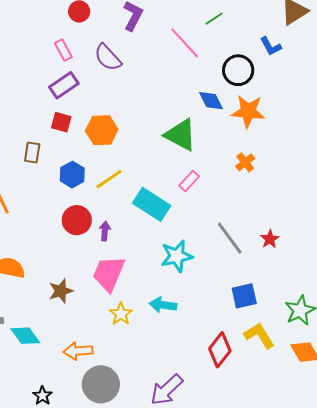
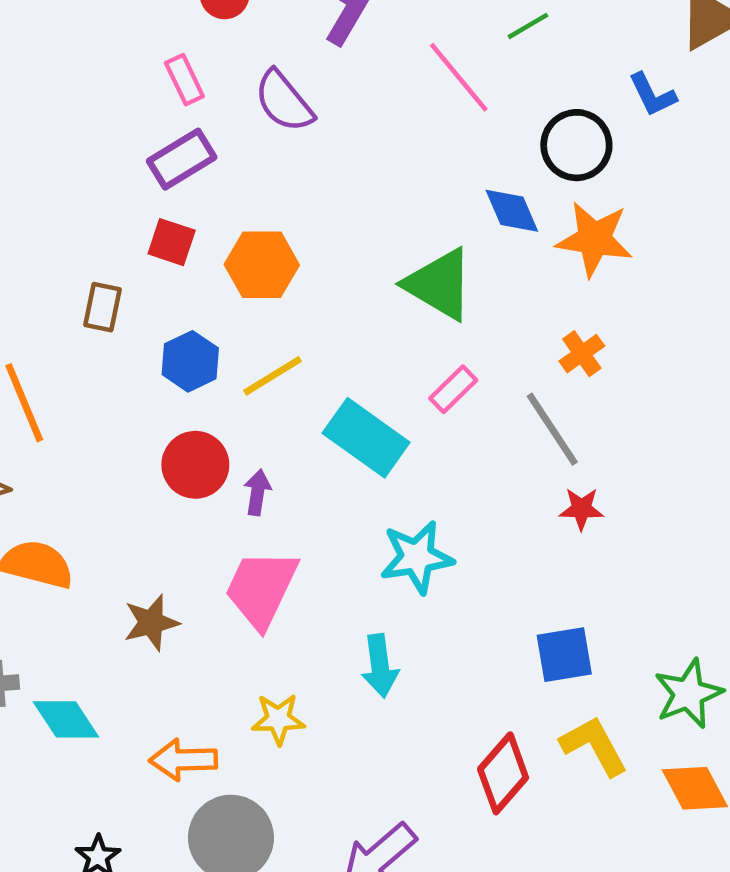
gray line: (230, 238) -> (552, 429), moved
red star: (270, 239) -> (581, 509), moved, turned 30
cyan arrow: (163, 305) -> (380, 666), turned -108
yellow star: (121, 314) -> (278, 719), moved, turned 30

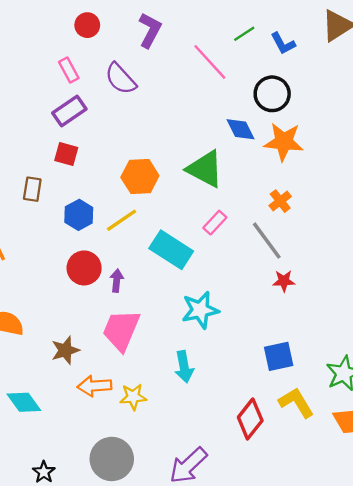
blue L-shape: (652, 95) -> (283, 43), moved
orange hexagon: (262, 265) -> (140, 177), moved
orange arrow: (183, 760) -> (94, 386), moved

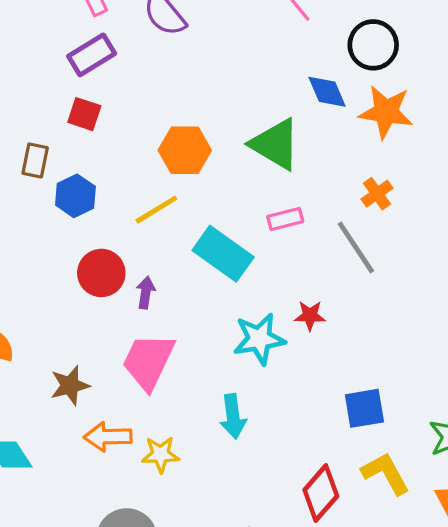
blue hexagon: (79, 215) -> (75, 196), moved
pink rectangle: (215, 223) -> (285, 219), turned 30
red star: (284, 281) -> (310, 316), moved

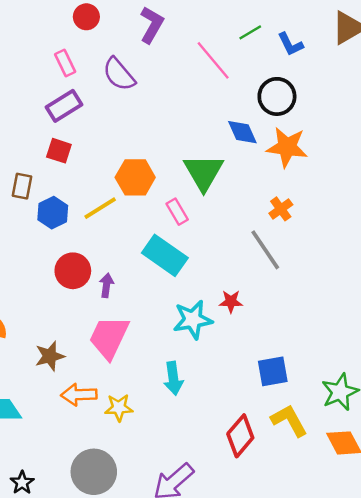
green triangle: (275, 144) -> (204, 172), turned 30
yellow line: (156, 210) -> (100, 208), moved
pink rectangle: (285, 219) -> (177, 212), moved, turned 75

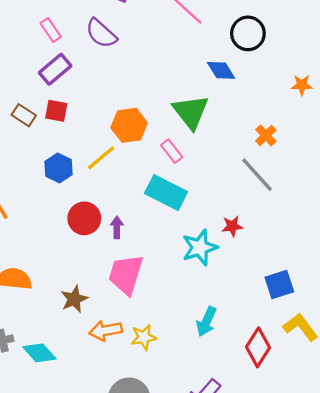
orange star: (287, 147) -> (302, 85), moved, size x0.6
brown rectangle: (22, 186) -> (24, 115), moved, turned -60
cyan arrow: (173, 378) -> (206, 322), moved, turned 40

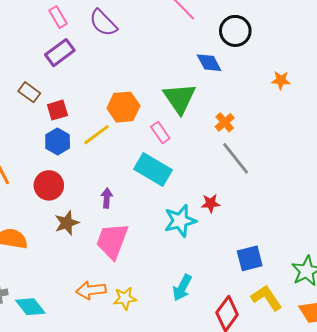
red square: (56, 111) -> (57, 110), moved, turned -30
orange cross: (266, 135) -> (225, 122), moved
red circle: (84, 218) -> (49, 185), moved
brown star: (74, 299) -> (67, 223), moved

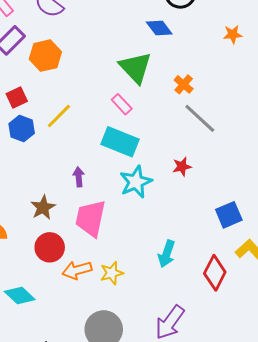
orange hexagon: (123, 107) -> (45, 56), moved
red circle: (49, 185) -> (50, 247), moved
cyan star: (180, 221) -> (136, 182), moved

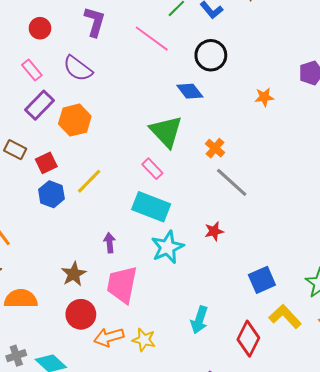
yellow star: (112, 273) -> (144, 340), turned 30

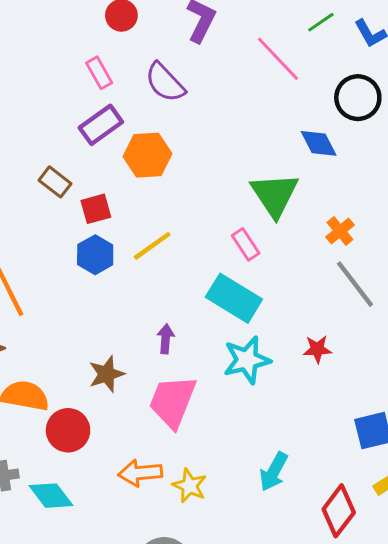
red circle: (81, 314) -> (68, 430), moved

